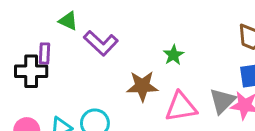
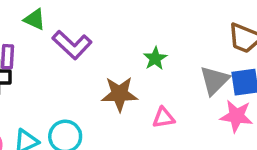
gray triangle: (222, 101) -> (214, 80), moved
pink triangle: (181, 107) -> (164, 118), size x0.6

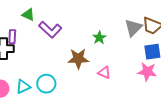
gray triangle: (214, 80) -> (133, 28), moved
pink triangle: (164, 118) -> (104, 73), turned 32

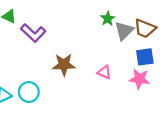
green star: (99, 38) -> (108, 19), moved
pink triangle: (104, 73) -> (104, 72), moved

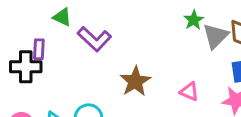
brown star: (64, 65) -> (135, 81), turned -30

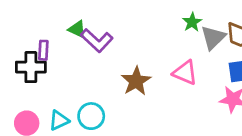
green triangle: (62, 17) -> (77, 29), moved
pink triangle: (189, 92) -> (185, 73), moved, size x1.4

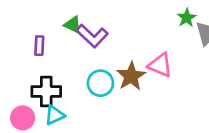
black cross: (31, 67) -> (46, 91), moved
pink triangle: (185, 73) -> (160, 65), moved
cyan circle: (91, 116) -> (100, 83), moved

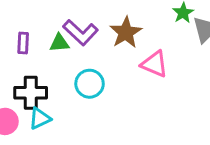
green triangle: (73, 25) -> (59, 43), moved, turned -30
brown star: (131, 76) -> (126, 32), moved

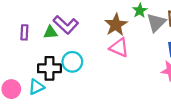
brown star: (126, 32) -> (116, 25), moved
black cross: (31, 93) -> (49, 68), moved

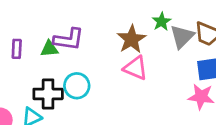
purple L-shape: (66, 25) -> (69, 39), turned -35

